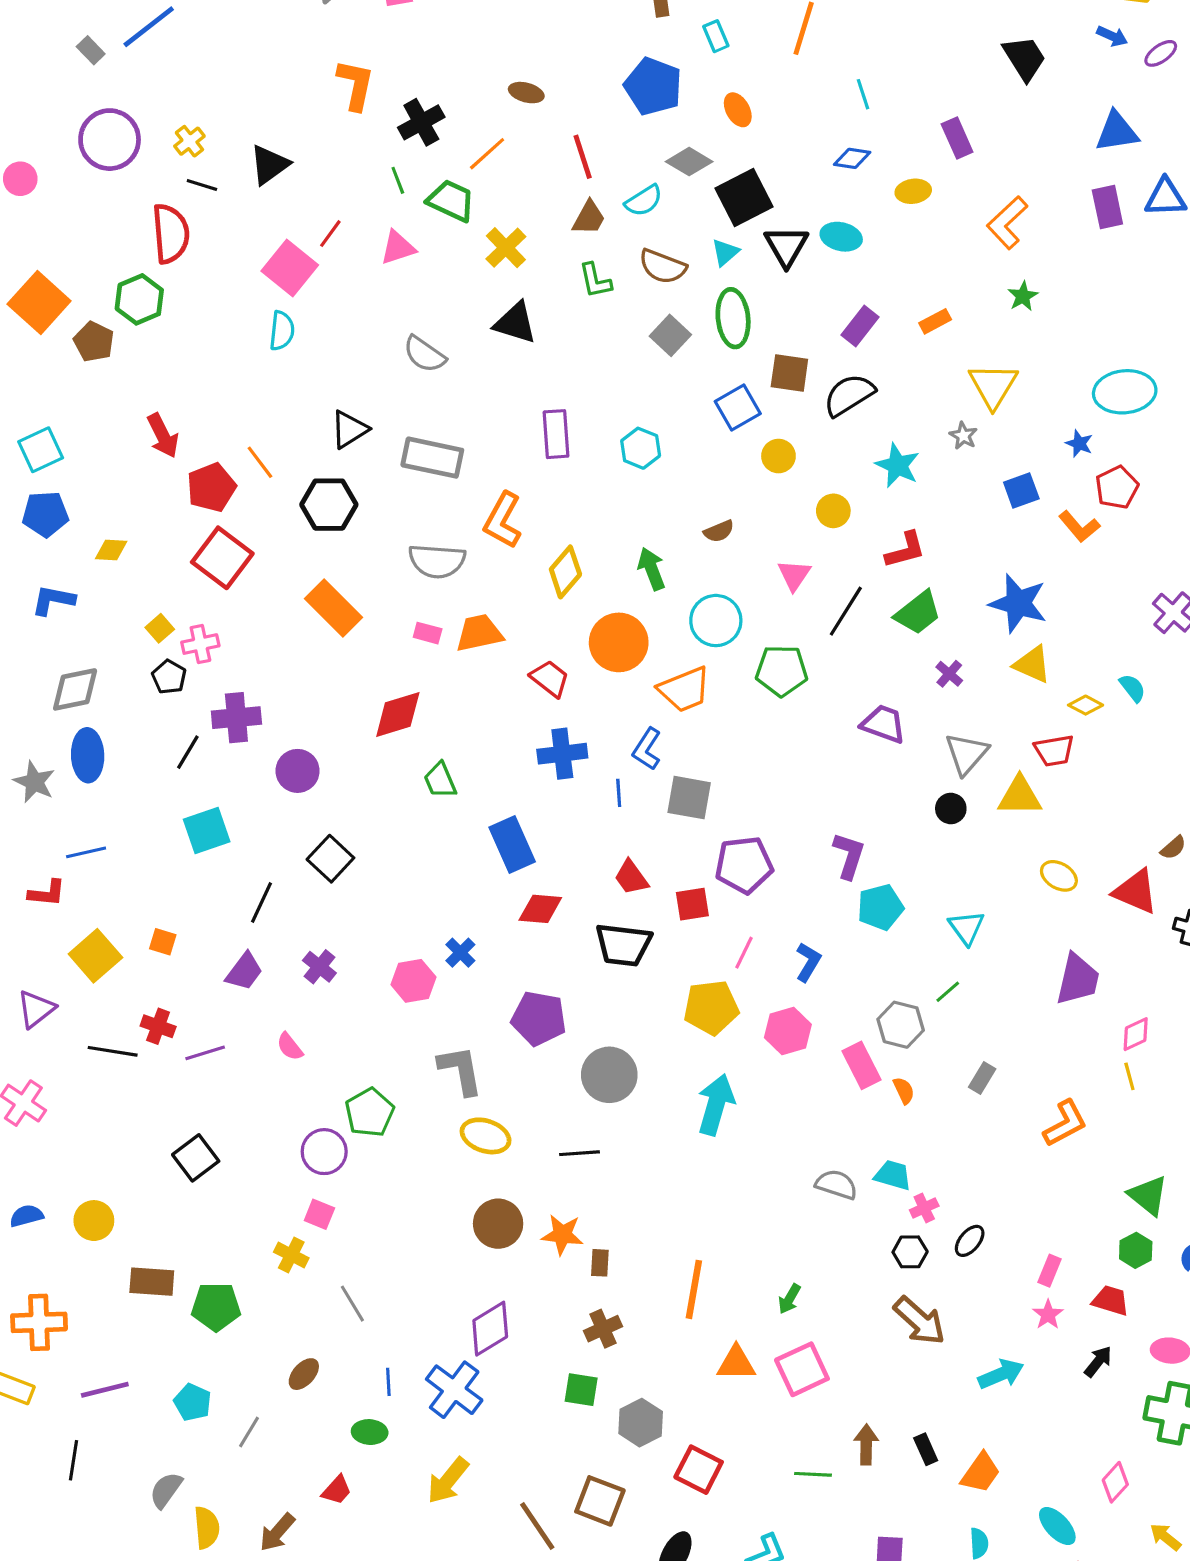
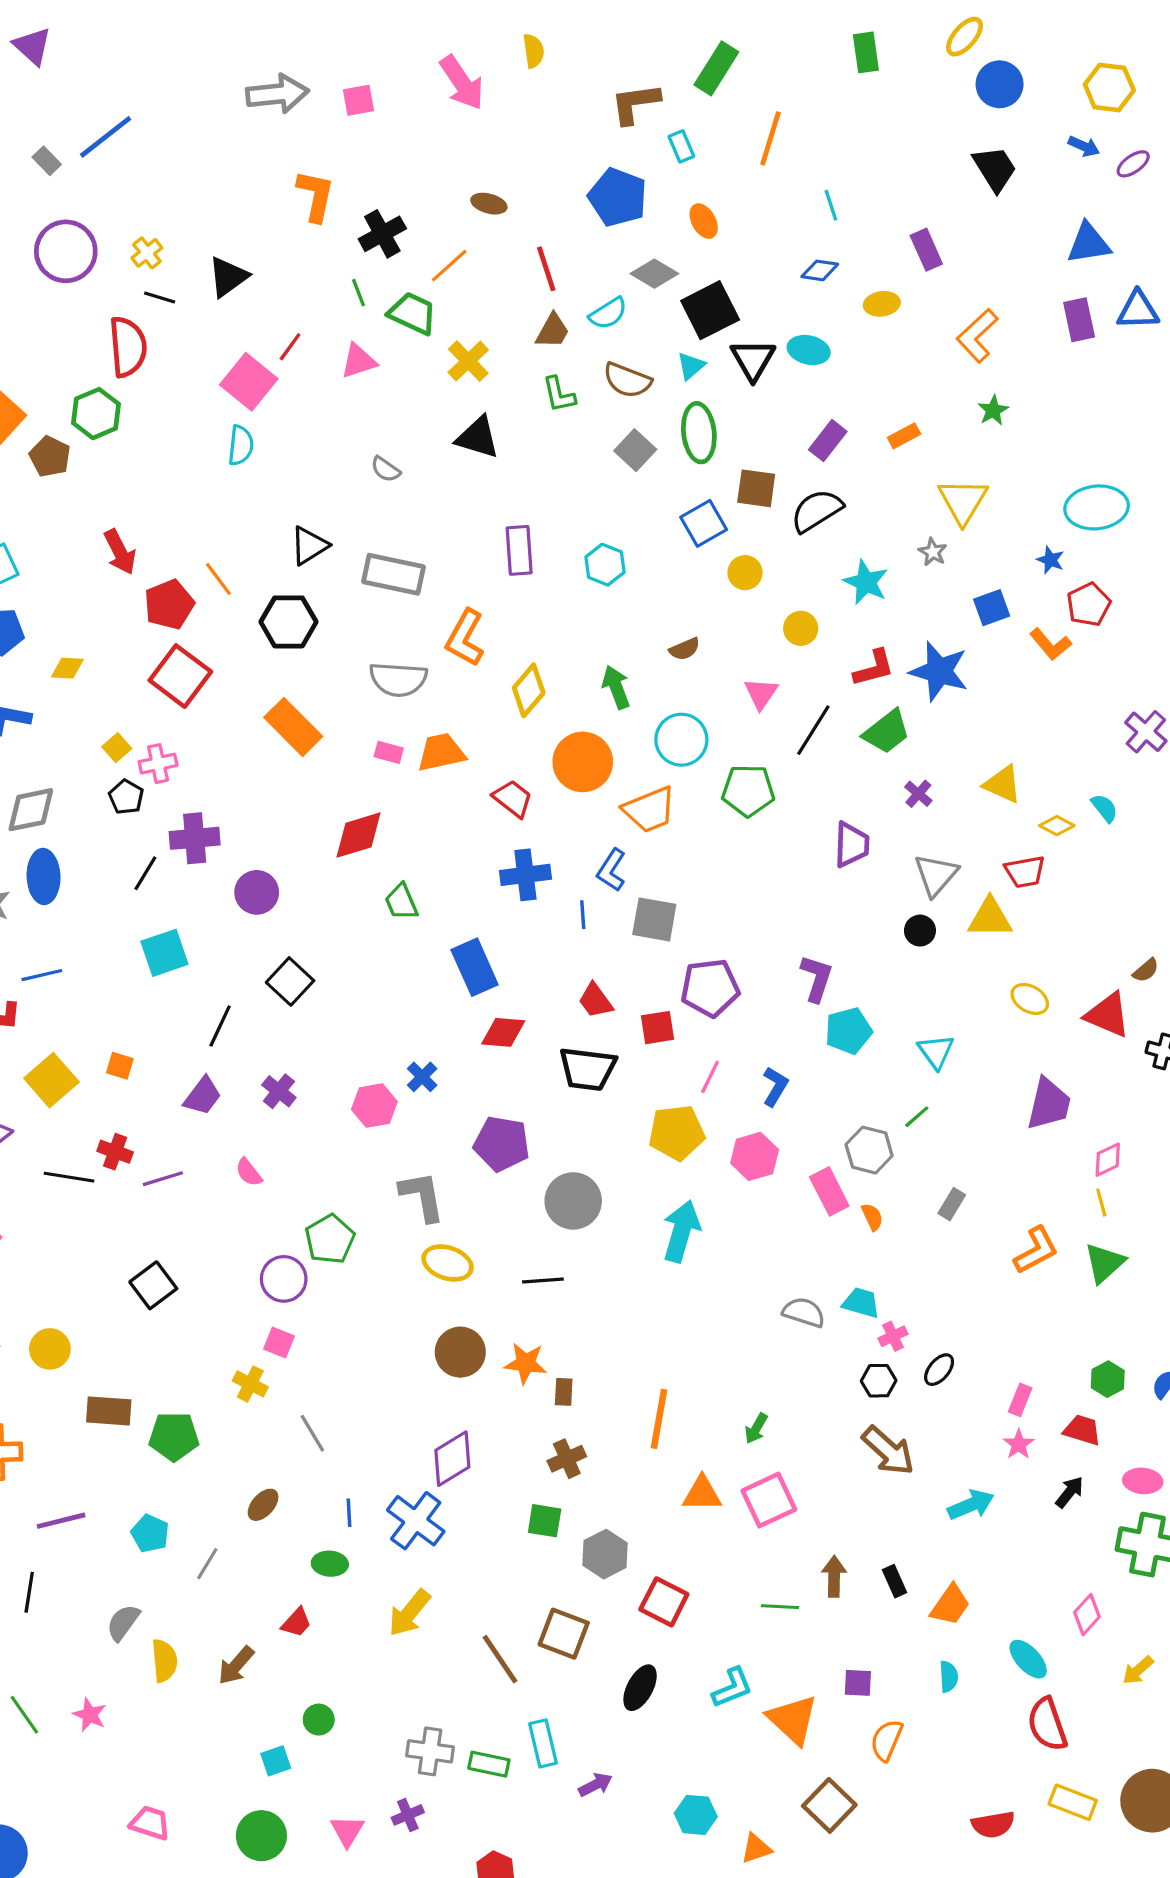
gray semicircle: (424, 354) -> (386, 469), size x0.7
blue star: (1018, 603) -> (939, 671), moved
purple trapezoid: (883, 724) -> (852, 845), turned 72
green triangle: (1148, 1195) -> (1105, 1263), moved, turned 39
yellow arrow: (1165, 1537) -> (1138, 1670), turned -80

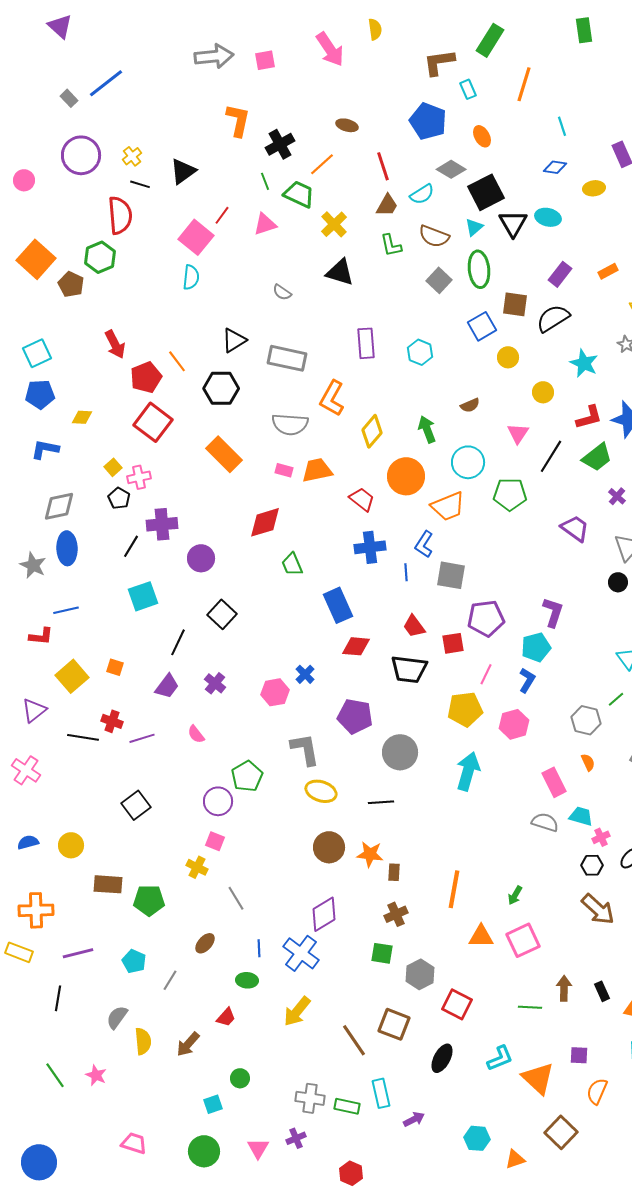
purple trapezoid: (852, 845) -> (575, 528), turned -56
cyan pentagon: (848, 1031) -> (536, 647), moved
pink rectangle: (829, 1191) -> (554, 782), moved

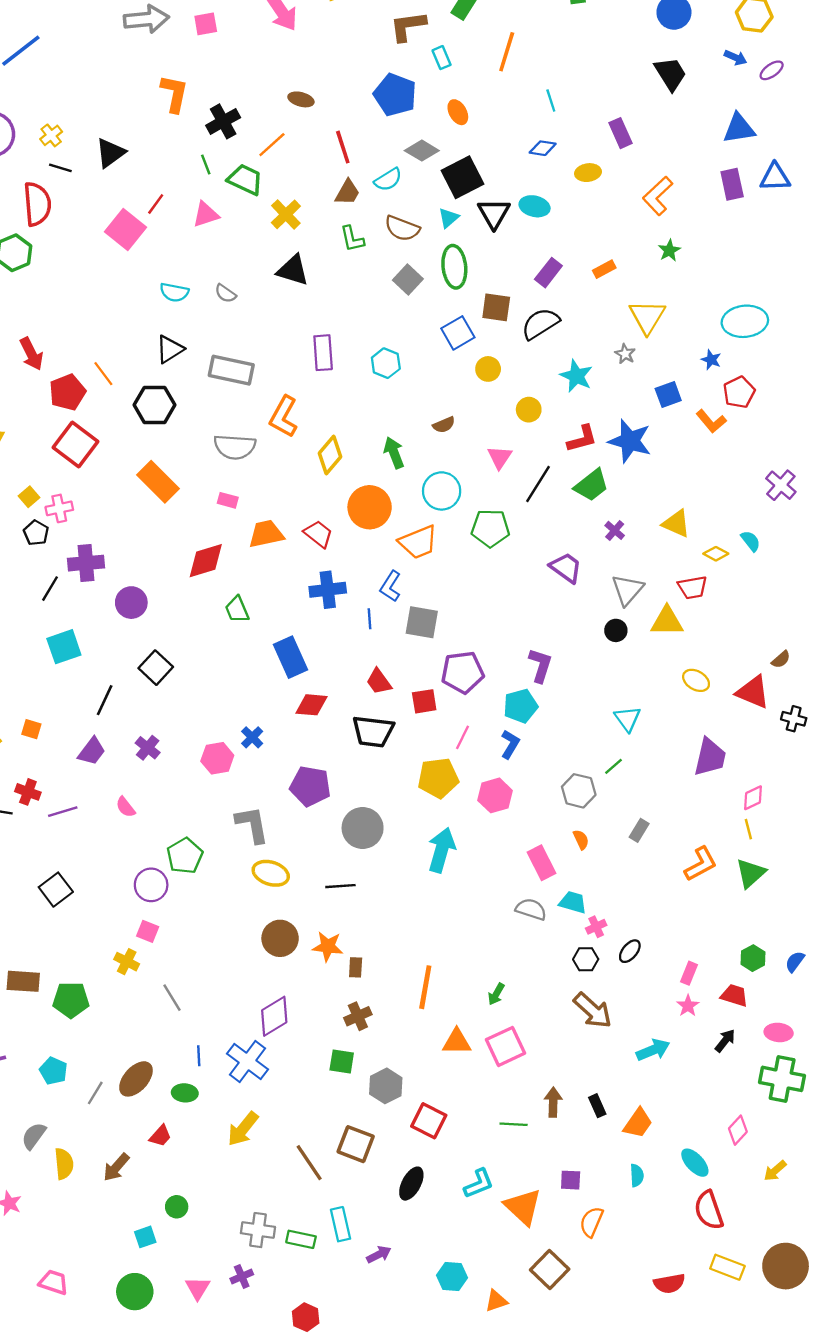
cyan semicircle: (191, 277) -> (174, 292), moved, turned 95
orange trapezoid: (317, 470) -> (266, 534), moved
brown ellipse: (205, 943) -> (136, 1079), moved, size x1.5

